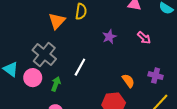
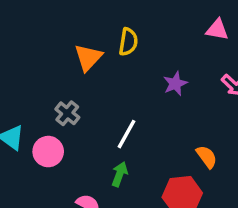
gray cross: (44, 55) -> (67, 113), size x0.6
green arrow: (56, 84) -> (120, 174), moved

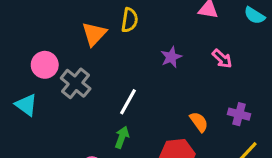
gray cross: (67, 113) -> (76, 83), size x1.4
pink circle: (48, 152) -> (45, 65), moved

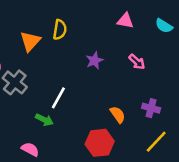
green arrow: (122, 137) -> (44, 120), moved, turned 96

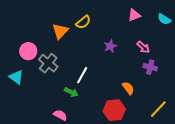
pink triangle: (125, 21) -> (134, 15), turned -32
yellow semicircle: (60, 30) -> (83, 22), turned 42
purple cross: (151, 108) -> (150, 67), moved

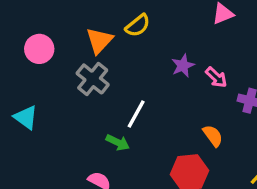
pink arrow: (143, 47) -> (216, 77), moved
pink circle: (28, 51) -> (39, 49), moved
gray cross: (48, 63) -> (93, 79), moved

